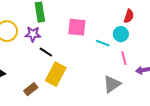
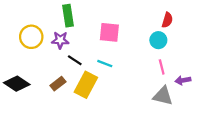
cyan line: (103, 43) -> (105, 64), moved
gray triangle: (112, 84) -> (163, 96), moved, turned 48
brown rectangle: (31, 89) -> (58, 84), moved

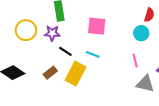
pink line: (162, 67) -> (135, 60), moved

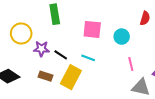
purple star: (52, 33) -> (41, 49), moved
cyan circle: (141, 33) -> (122, 37), moved
brown rectangle: (50, 73) -> (46, 76), turned 56

